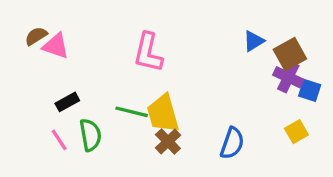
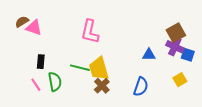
blue triangle: (254, 41) -> (149, 55), moved, turned 32
black rectangle: (67, 102) -> (41, 62), turned -56

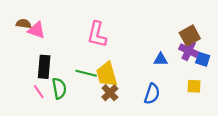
brown semicircle: (22, 22) -> (24, 24), turned 40
black rectangle: (41, 62) -> (44, 67), size x1.5
yellow square: (180, 80) -> (194, 86), turned 32

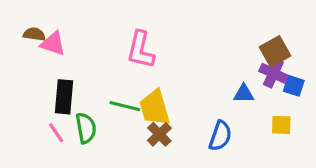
blue triangle: (161, 59) -> (244, 94), moved

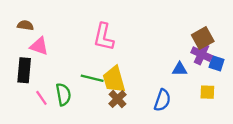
pink triangle: (53, 44) -> (39, 46), moved
black rectangle: (64, 97) -> (24, 70), moved

